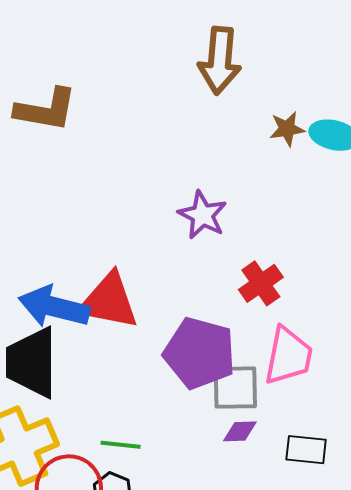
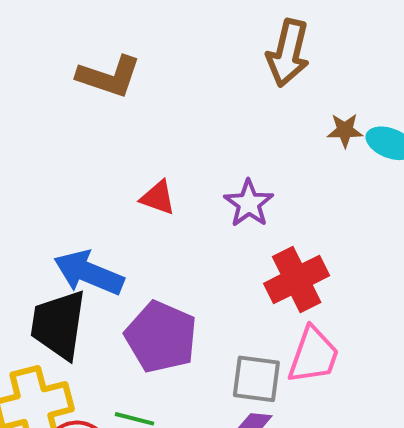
red cross: (261, 283) -> (297, 279), size x1.4
red triangle: (109, 301) -> (158, 198), moved, size x0.6
purple pentagon: (200, 353) -> (161, 337), moved

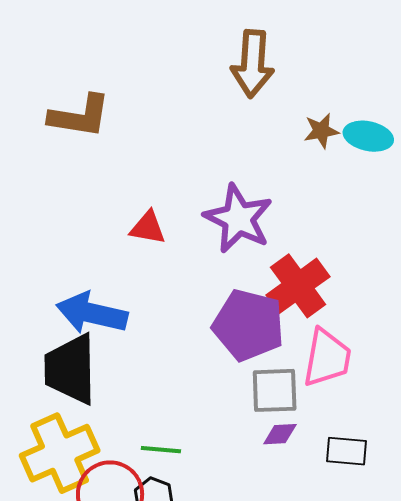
purple star: (249, 203) -> (238, 219), size x1.4
purple pentagon: (161, 337) -> (248, 325), moved

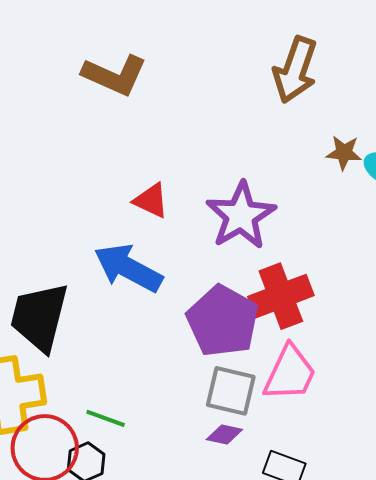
blue arrow: (92, 313) -> (128, 268), moved

